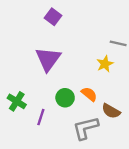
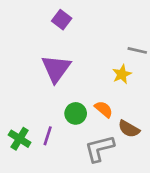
green cross: (17, 101) -> (20, 139), moved

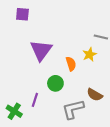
purple square: (62, 20) -> (22, 14), moved, turned -32
orange semicircle: (104, 109) -> (71, 64), moved, turned 32
green cross: (20, 139) -> (14, 111), moved

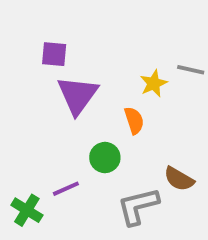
purple square: (22, 14) -> (54, 54), moved
yellow star: (90, 54) -> (154, 83), moved
purple line: (35, 100) -> (66, 189), turned 48

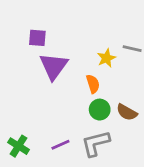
green circle: (105, 158) -> (100, 110), moved
brown semicircle: (179, 179) -> (127, 112), moved
purple line: (66, 189) -> (60, 145), moved

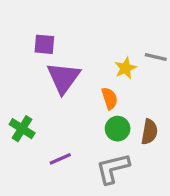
brown semicircle: (127, 112) -> (149, 132), turned -110
purple line: (60, 145) -> (60, 159), moved
green cross: (18, 146) -> (22, 129), moved

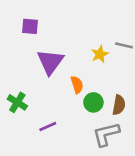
purple square: (44, 44) -> (30, 26), moved
orange semicircle: (110, 98) -> (77, 85), moved
gray L-shape: (113, 168) -> (106, 134), moved

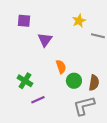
yellow star: (100, 54) -> (79, 21), moved
purple triangle: (50, 62) -> (45, 40), moved, size x0.7
green cross: (17, 102) -> (25, 81), moved

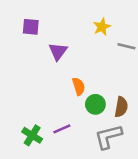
green cross: (25, 81) -> (32, 135), moved
purple line: (38, 100) -> (62, 129), moved

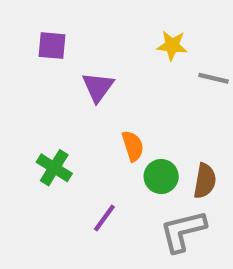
yellow star: (102, 27) -> (172, 46), turned 30
purple line: (62, 129) -> (104, 218), turned -30
green cross: (32, 135) -> (54, 168), moved

